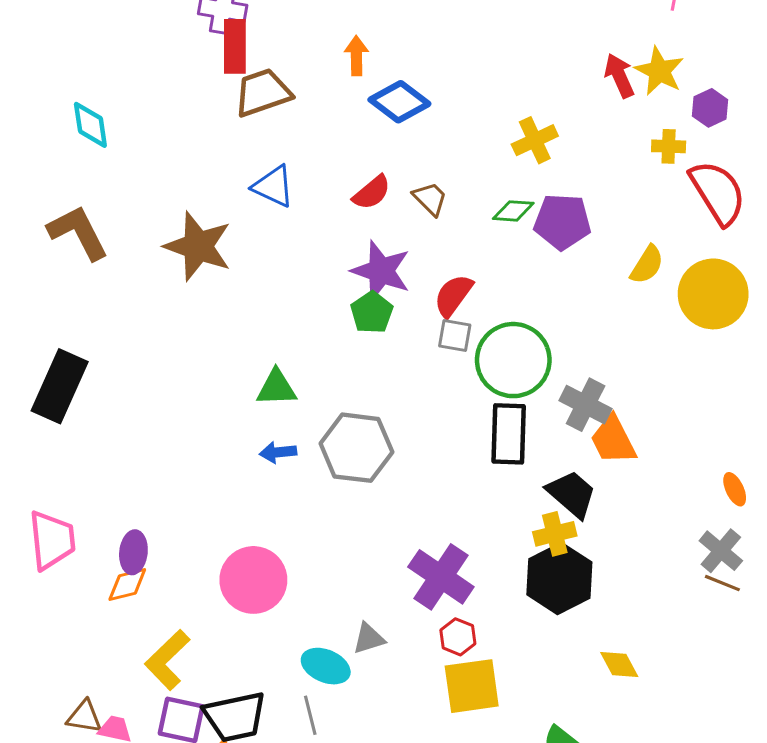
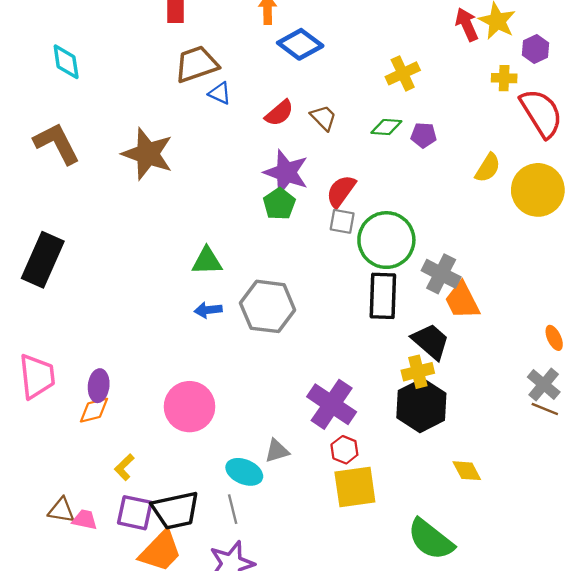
brown trapezoid: (263, 93) -> (196, 64), moved
blue triangle: (273, 186) -> (220, 93), moved, size x0.7
purple pentagon: (562, 222) -> (424, 135), size x0.6
yellow L-shape: (167, 660) -> (124, 467), size x0.6

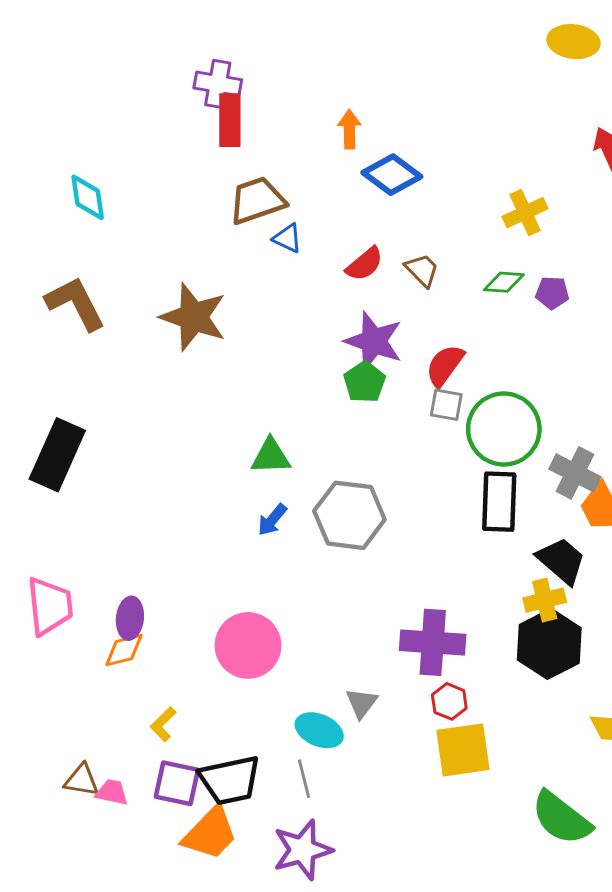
blue arrow: (208, 310) -> (272, 520), turned -44
purple cross: (332, 404) -> (433, 642), turned -30
gray triangle: (277, 451) -> (362, 703), turned -36

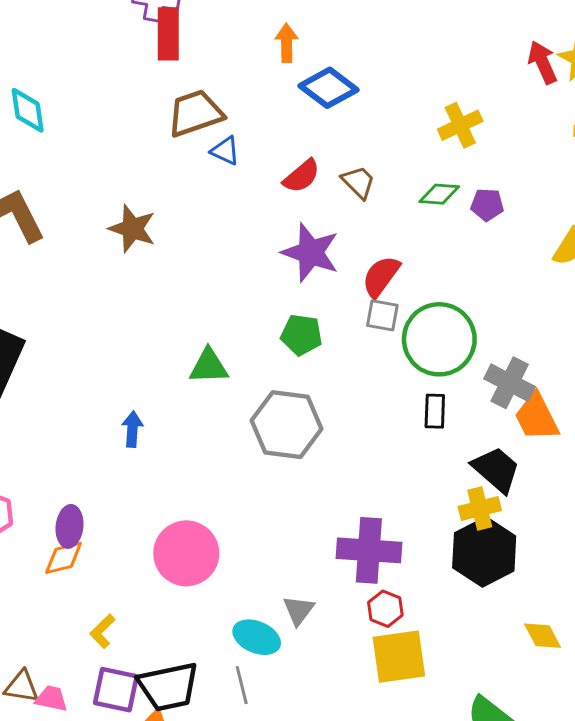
brown star: (194, 317) -> (132, 229), size x0.7
green pentagon: (365, 382) -> (302, 335), moved, turned -30
black rectangle: (499, 502) -> (435, 411), size x0.6
blue arrow: (272, 520) -> (132, 429), moved, turned 144

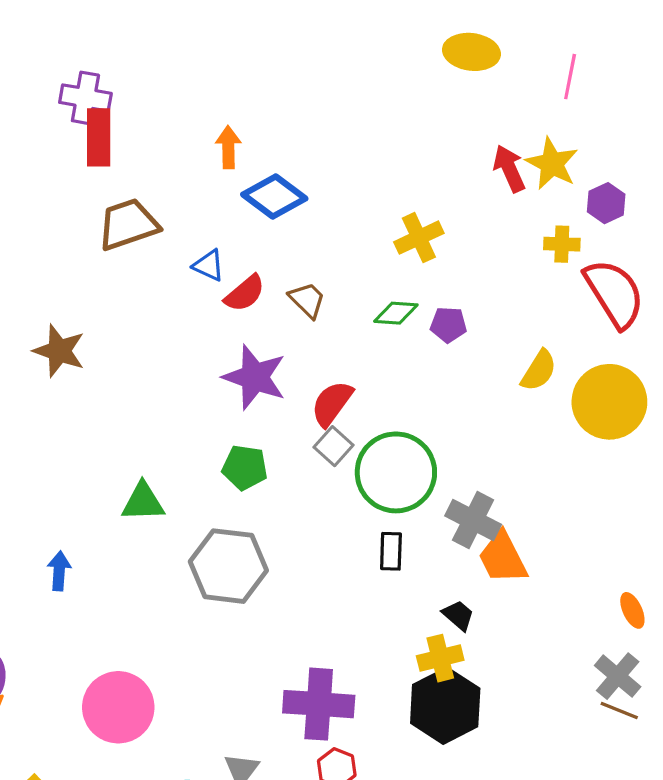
blue triangle: (225, 151) -> (209, 265), moved
gray square: (382, 315) -> (333, 446), turned 32
black trapezoid: (496, 470) -> (458, 615), size x0.6

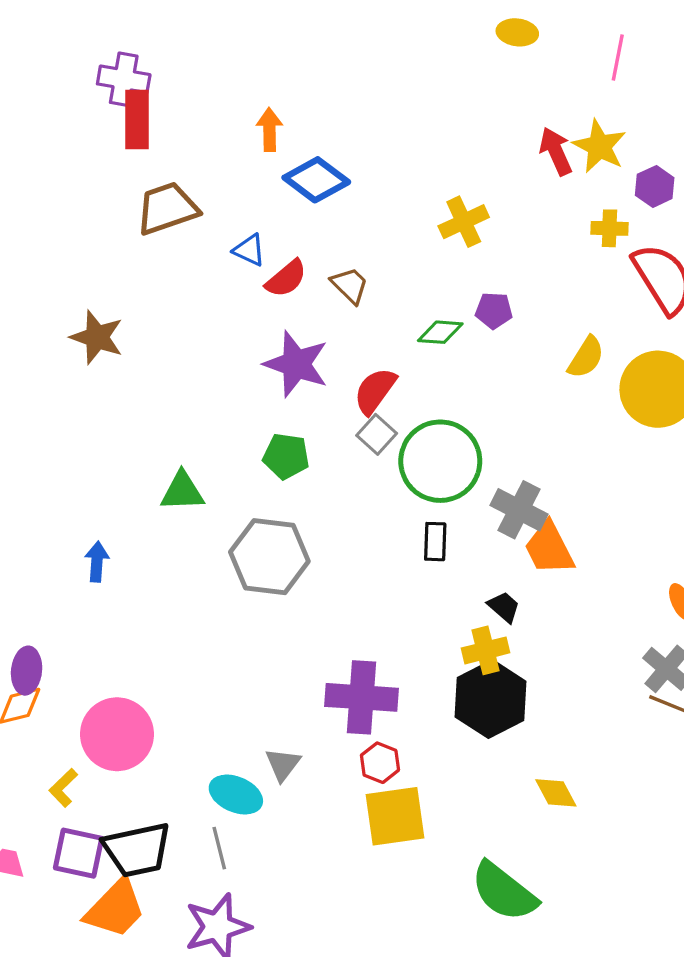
yellow ellipse: (471, 52) -> (517, 32), size x0.7
green diamond: (396, 313) -> (440, 332), moved
pink circle: (118, 707) -> (117, 734), moved

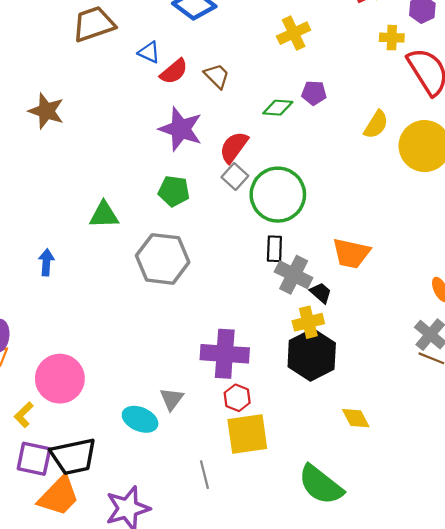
gray cross: (519, 510) -> (294, 275), moved
orange trapezoid: (549, 548) -> (351, 253), turned -51
gray line: (219, 848) -> (204, 475), moved

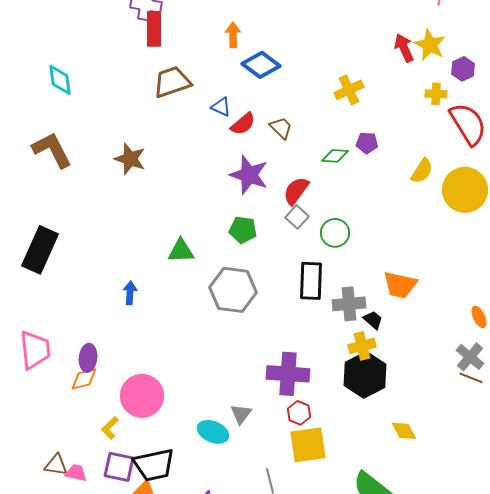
green circle: (278, 195) -> (335, 233), size x0.6
black rectangle: (274, 249) -> (311, 281), moved, size x1.6
gray cross: (294, 275) -> (349, 304), turned -32

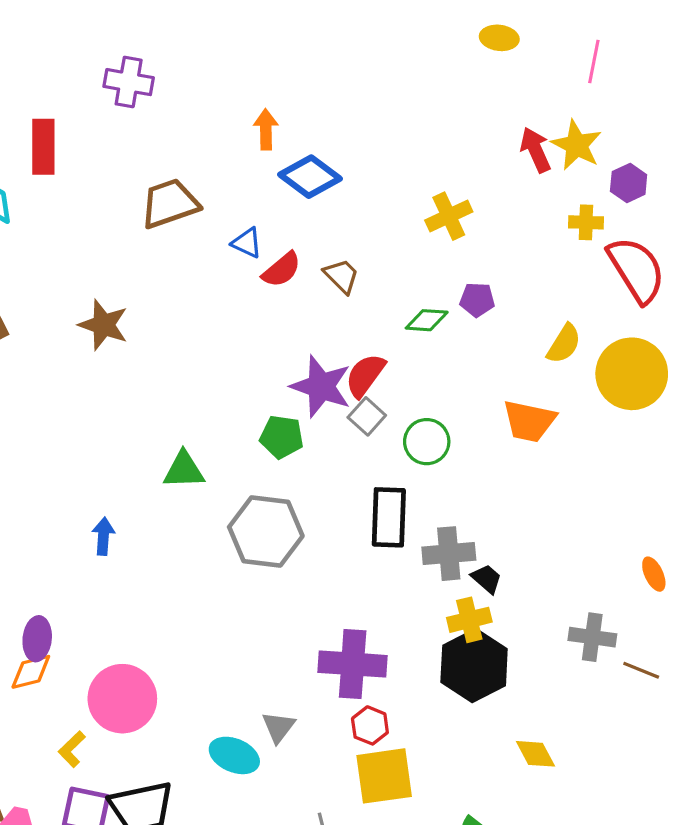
red rectangle: (154, 29) -> (43, 147), moved
purple star: (249, 175) -> (321, 386), moved
orange trapezoid: (400, 285) -> (529, 421), moved
gray cross: (470, 357) -> (592, 637), moved, turned -32

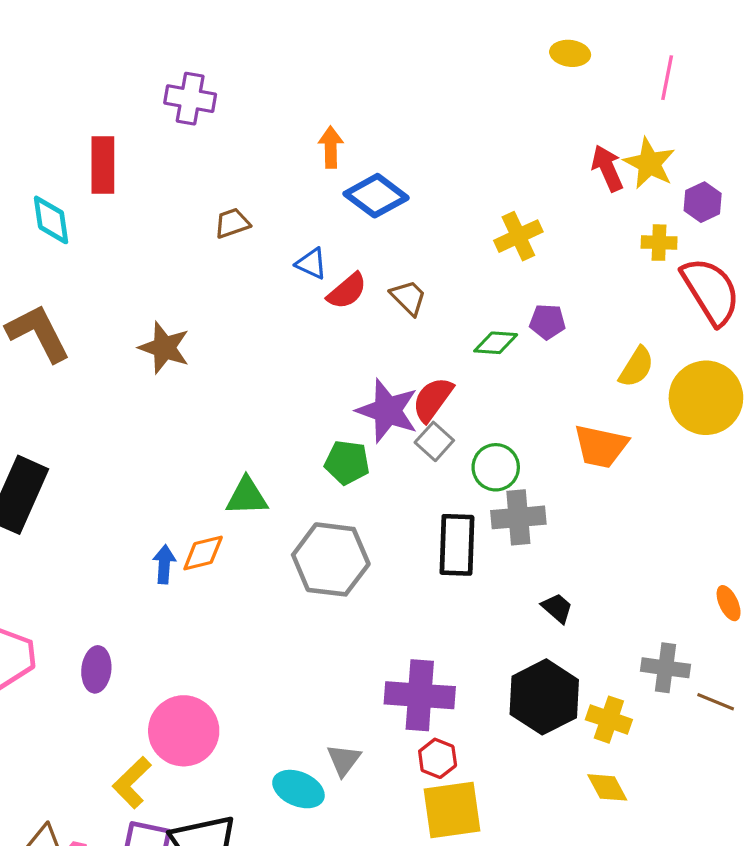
brown trapezoid: (170, 203) -> (232, 223), size x0.6
gray cross: (449, 554) -> (518, 517), moved
yellow cross: (469, 620) -> (609, 720), moved, turned 33
orange diamond: (31, 672) -> (203, 553), moved
yellow L-shape: (72, 749) -> (132, 783), size x1.4

